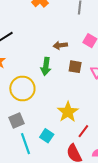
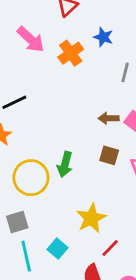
brown arrow: (60, 45) -> (109, 118), moved
green arrow: (46, 66) -> (65, 164), moved

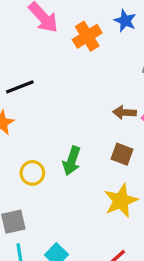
yellow circle: (31, 178) -> (32, 173), size x0.6
yellow star: (91, 218) -> (121, 201), moved

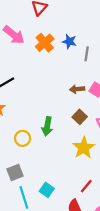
blue star: (125, 21) -> (69, 41), moved
brown square: (122, 154) -> (80, 117), turned 32

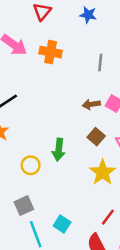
blue star: (69, 41) -> (88, 15), moved
orange cross: (45, 43) -> (51, 52), turned -36

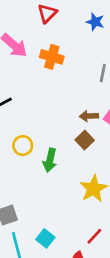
brown square: (96, 137) -> (85, 140), moved
yellow circle: (31, 165) -> (23, 146), moved

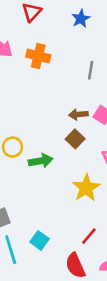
blue star: (95, 22) -> (81, 19), turned 30
green arrow: (50, 160) -> (41, 161), turned -110

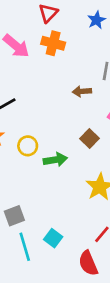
orange cross: (38, 56) -> (53, 43), moved
brown arrow: (78, 114) -> (82, 91), moved

